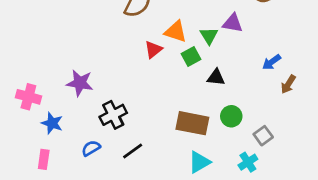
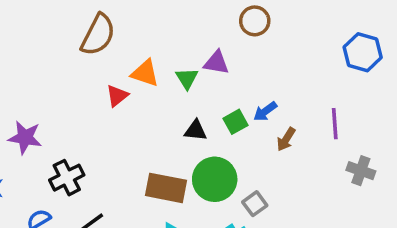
green square: (191, 57) -> (236, 122), moved
green circle: (231, 116) -> (215, 179), size x1.6

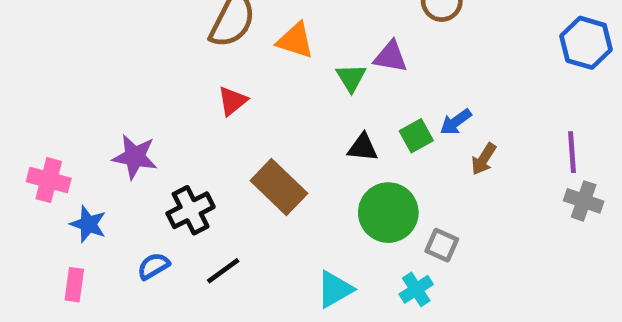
orange triangle: (145, 73) -> (295, 40), moved
red triangle: (117, 96) -> (232, 101), moved
purple line: (335, 124) -> (572, 152), moved
brown rectangle: (166, 188) -> (279, 187), moved, turned 33
gray square: (255, 204) -> (442, 245), turned -30

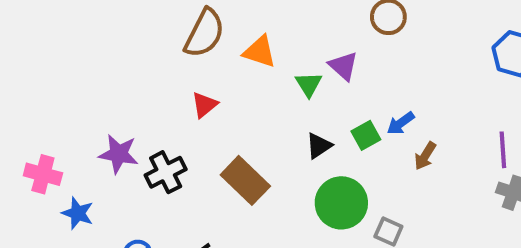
purple triangle: (391, 57) -> (343, 66), turned 32
black triangle: (363, 147) -> (319, 146), turned -40
black cross: (191, 210) -> (166, 172), moved

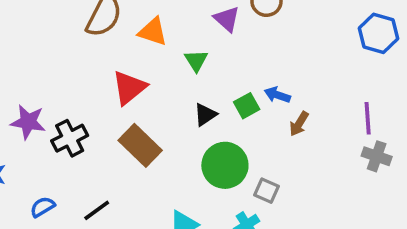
purple triangle: (343, 66) -> (227, 19), moved
red triangle: (204, 105) -> (129, 88), moved, size x1.5
blue arrow: (401, 123) -> (277, 95), turned 55

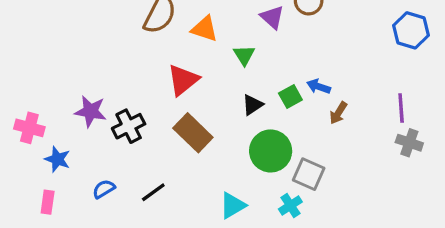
gray square: (266, 191) -> (309, 174), size x1.4

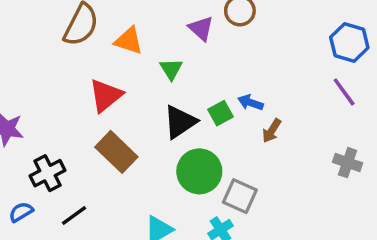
black triangle: (252, 105) -> (180, 122), size x1.5
purple line: (401, 108) -> (344, 92), moved, turned -32
black cross: (129, 126) -> (48, 173), moved

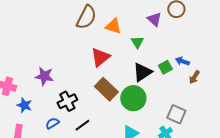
green circle: (199, 171) -> (133, 98), moved

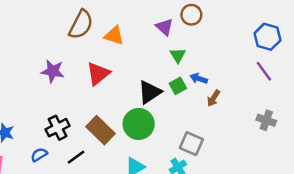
green triangle: (137, 42) -> (178, 55), moved
purple star: (44, 76) -> (53, 71), moved
brown rectangle: (106, 89) -> (101, 130), moved

